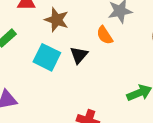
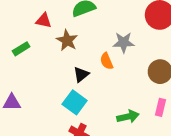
cyan square: (47, 57) -> (75, 102), moved

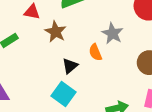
gray star: (124, 42) -> (112, 33), turned 30

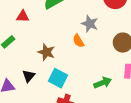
brown star: (56, 32) -> (46, 52), moved
black triangle: (70, 66) -> (29, 76), moved

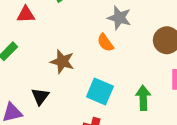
cyan square: (58, 78) -> (100, 91), moved
green arrow: (103, 83) -> (143, 98), turned -66

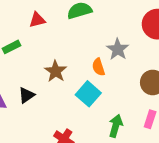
red triangle: (26, 14) -> (37, 20), turned -30
cyan square: (100, 91) -> (88, 94), moved

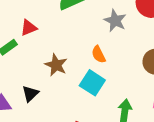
red triangle: (37, 20) -> (29, 28), moved
gray star: (118, 49) -> (115, 21), moved

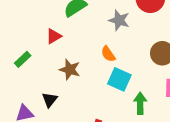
red triangle: (29, 28) -> (54, 36), moved
cyan square: (92, 83) -> (119, 79), moved

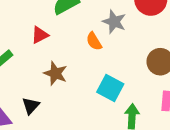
orange semicircle: (108, 54) -> (94, 41), moved

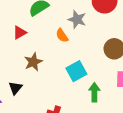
brown star: (55, 73) -> (33, 62), turned 30
cyan square: (110, 88) -> (76, 71), turned 36

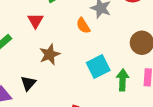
red triangle: (20, 33) -> (35, 21), turned -32
green arrow: (94, 92) -> (123, 80), moved

